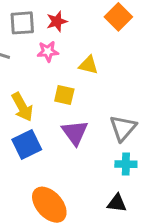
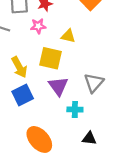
yellow square: (64, 95) -> (50, 58), size x1.5
cyan cross: (126, 164) -> (75, 109), moved

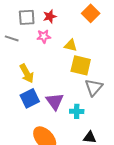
yellow square: (50, 58) -> (81, 65), moved
purple triangle: (58, 86) -> (55, 101), moved

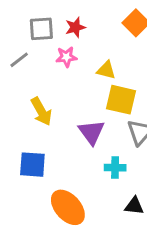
gray line: (12, 38) -> (19, 60), turned -56
blue square: (30, 98) -> (32, 165), moved, turned 30
purple triangle: (55, 101) -> (91, 132), moved

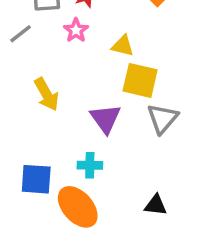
pink star: (66, 57) -> (76, 30), turned -30
blue square: (32, 165) -> (36, 179), moved
cyan cross: (115, 168) -> (90, 165), moved

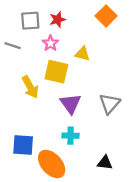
gray line: (21, 34) -> (13, 46), turned 56
yellow square: (140, 80) -> (56, 72), moved
cyan cross: (90, 165) -> (71, 136), moved

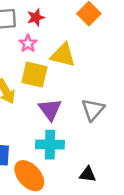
yellow triangle: (82, 54) -> (63, 55), size x1.5
cyan cross: (71, 136) -> (50, 145), size x1.5

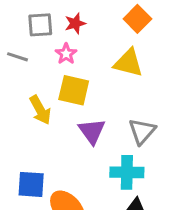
yellow triangle: (63, 55) -> (128, 63), moved
cyan cross: (50, 145) -> (127, 172), moved

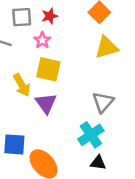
yellow triangle: (128, 63) -> (107, 47), moved, turned -30
purple triangle: (92, 131) -> (46, 103), moved
cyan cross: (127, 172) -> (91, 135), turned -35

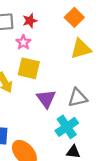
gray triangle: (103, 102) -> (78, 98), turned 36
purple triangle: (46, 103) -> (46, 99), moved

